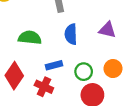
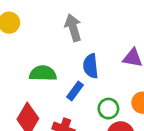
blue rectangle: (54, 65) -> (75, 91), moved, turned -35

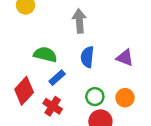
blue rectangle: (75, 91) -> (57, 78), moved

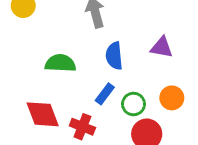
blue rectangle: (57, 78) -> (105, 94), moved
red diamond: (24, 91) -> (43, 114), turned -52

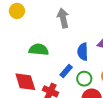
blue semicircle: (114, 56) -> (83, 52), moved

